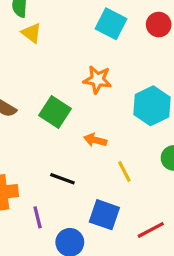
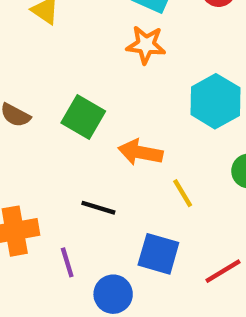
orange star: (97, 80) -> (146, 45), moved
orange arrow: (95, 140) -> (140, 152), size x1.4

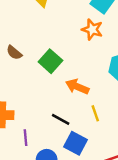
black line: (98, 208) -> (61, 119), moved

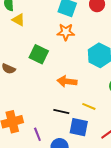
green square: (50, 61) -> (39, 54), moved
yellow line: (95, 113) -> (89, 106), moved, turned -32

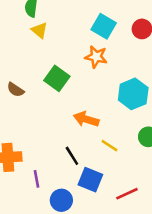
yellow line: (89, 106) -> (110, 146), moved
black line: (61, 112) -> (72, 156), turned 35

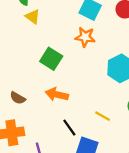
brown semicircle: (15, 90) -> (18, 98), moved
orange arrow: (86, 119) -> (57, 94), moved

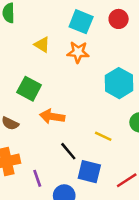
yellow triangle: (33, 17) -> (42, 45), moved
green square: (51, 59) -> (29, 89), moved

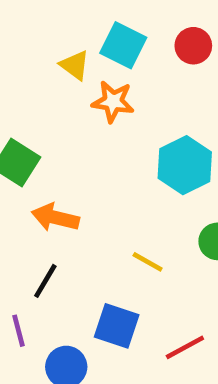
yellow triangle: (42, 45) -> (75, 65), moved
black line: (68, 151) -> (45, 281), moved, turned 66

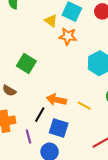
orange arrow: (55, 218) -> (56, 100), moved
blue square: (117, 326) -> (59, 128), moved

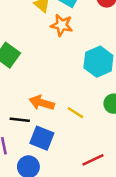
black line: (40, 115) -> (20, 120), turned 63

